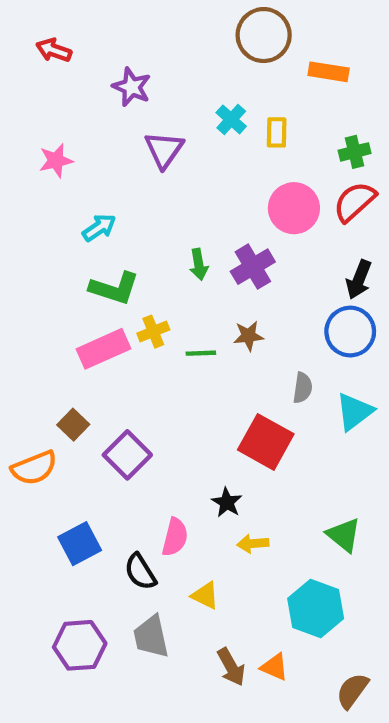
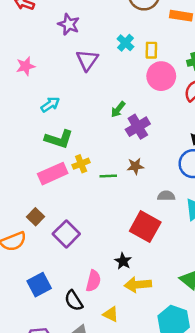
pink circle: (294, 208) -> (161, 76), moved
green arrow: (199, 264) -> (118, 109), moved, turned 49
gray semicircle: (303, 388) -> (166, 196), turned -98
yellow arrow: (253, 544) -> (138, 285), size x1.5

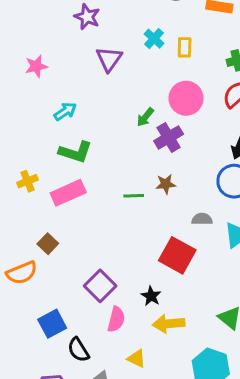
pink circle: (161, 76) -> (186, 98), moved
yellow cross: (81, 164) -> (27, 181), moved
purple square: (66, 234) -> (100, 286), moved
black semicircle: (74, 301) -> (78, 350), moved

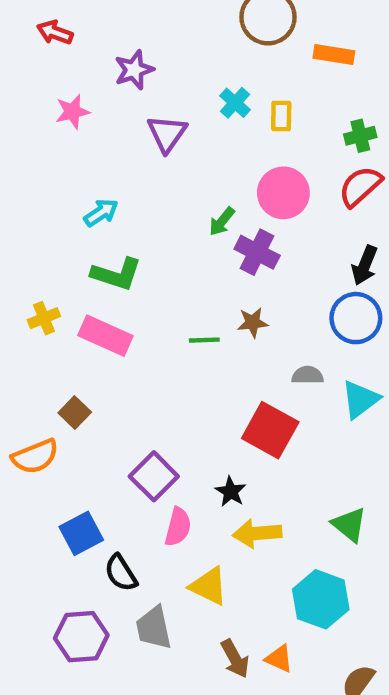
purple star: (87, 17) -> (134, 70), turned 30
pink star: (36, 66) -> (72, 112), moved
purple cross: (169, 138) -> (257, 252), turned -32
pink rectangle: (68, 193) -> (105, 336), turned 48
yellow triangle: (137, 359) -> (209, 586), size x1.4

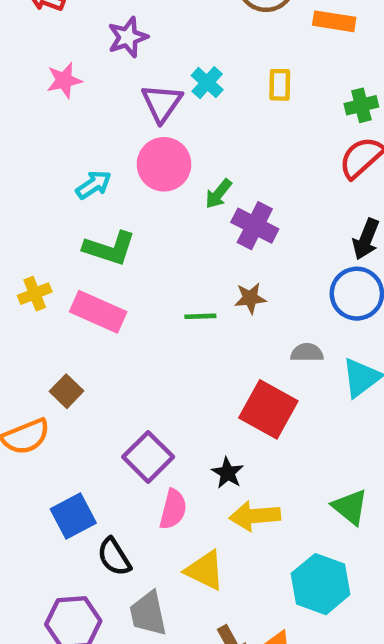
cyan cross: (235, 103) -> (207, 83), moved
pink circle: (283, 193) -> (164, 164), moved

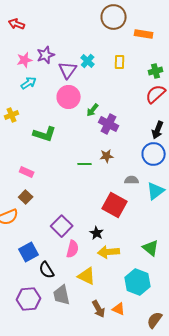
purple star: (128, 37) -> (46, 55), moved
cyan arrow: (94, 185) -> (29, 83), moved
yellow cross: (35, 294) -> (12, 115), moved
pink rectangle: (98, 312) -> (27, 172), moved, size x0.6

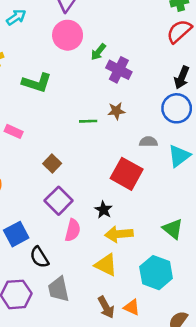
brown square: (26, 197) -> (52, 164), moved
yellow triangle: (87, 276) -> (106, 265), moved

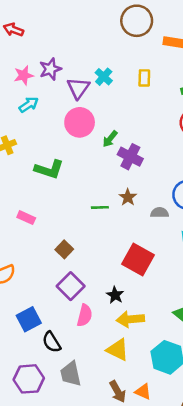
brown star: (116, 111) -> (128, 197), turned -30
gray semicircle: (148, 142) -> (160, 213), moved

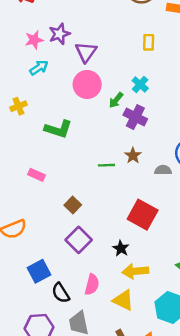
cyan cross: (104, 77) -> (140, 84), moved
pink semicircle: (85, 315) -> (92, 285), moved

